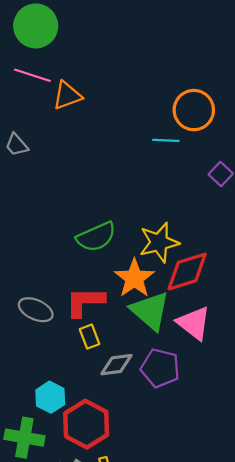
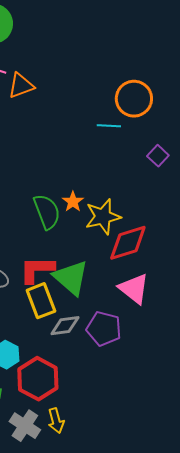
green semicircle: (96, 237) -> (47, 212), turned -87
orange star: (134, 278) -> (73, 202), moved, size x0.6
green triangle: (150, 311) -> (71, 278), moved
yellow rectangle: (90, 337) -> (41, 301), size x1.6

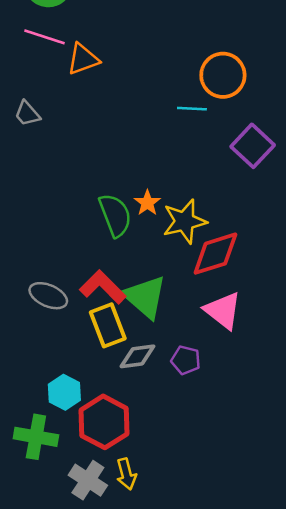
purple square: (158, 156) -> (253, 146), size x1.6
red L-shape: (37, 270) -> (103, 287), turned 45
purple pentagon: (104, 329) -> (186, 360), size x0.7

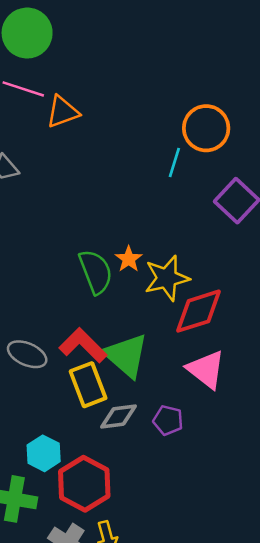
cyan line: (192, 109) -> (174, 163), turned -76

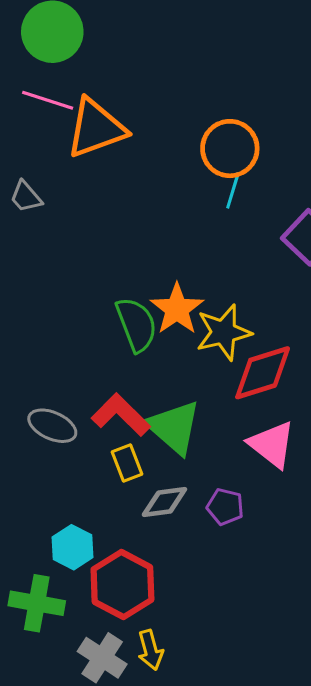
orange triangle: (63, 112) -> (96, 128), size x1.5
orange circle: (206, 128) -> (230, 149), moved
orange star: (129, 259) -> (177, 309), size x1.6
yellow rectangle: (88, 385) -> (127, 463), size x0.7

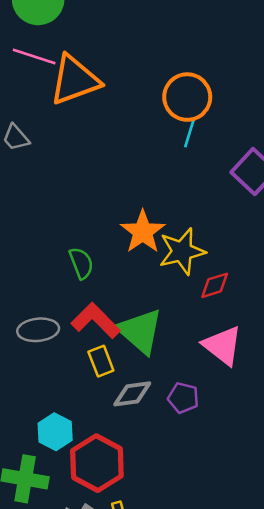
green semicircle: (136, 324) -> (81, 263), moved, size x0.7
red diamond: (263, 373) -> (215, 285), size x0.6
gray ellipse: (52, 426) -> (38, 330), turned -30

